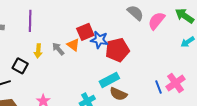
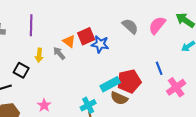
gray semicircle: (135, 13) -> (130, 26), moved
orange triangle: (73, 45) -> (69, 41), moved
red pentagon: (117, 50) -> (129, 81), moved
blue line: (158, 87) -> (159, 68), moved

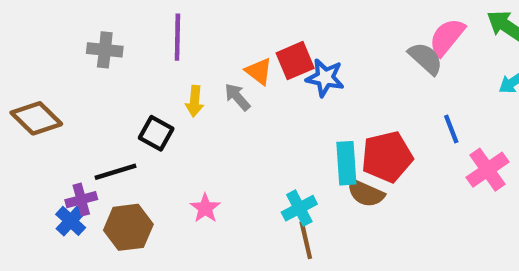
gray semicircle: (130, 26) -> (426, 58), moved
cyan rectangle: (110, 84) -> (346, 163), turned -66

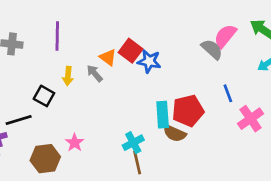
red square: (295, 61) -> (131, 51), turned -30
brown hexagon: (128, 227) -> (45, 159), moved

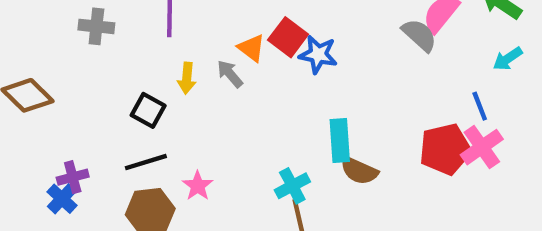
blue line: (228, 93) -> (480, 106), moved
red pentagon: (188, 111) -> (445, 149), moved
black line: (19, 120) -> (146, 162), moved

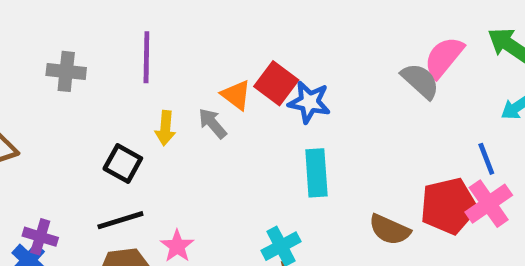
cyan rectangle: (340, 141) -> (316, 173), moved
brown semicircle: (359, 171) -> (390, 230), moved
purple cross: (73, 177) -> (40, 237), turned 32

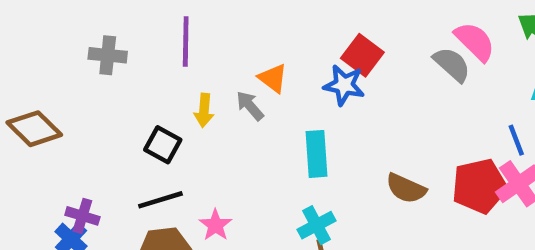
pink semicircle: (444, 57) -> (475, 41), turned 96
red square: (276, 83) -> (362, 55), moved
cyan rectangle: (316, 173) -> (316, 154), moved
brown semicircle: (390, 230) -> (406, 188), moved

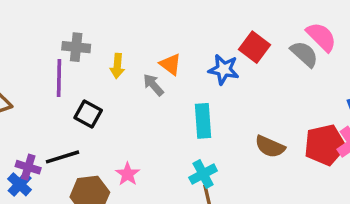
purple line: (186, 41) -> (59, 78), moved
gray cross: (108, 55) -> (76, 47), moved
red square: (362, 55) -> (255, 47), moved
yellow arrow: (204, 110) -> (117, 66), moved
black line: (160, 200) -> (62, 157), moved

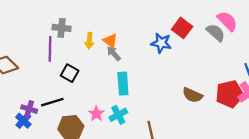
orange triangle: (170, 64) -> (110, 41), moved
cyan rectangle: (203, 121) -> (123, 84), moved
cyan cross: (203, 174) -> (118, 115), moved

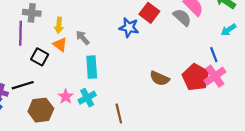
orange triangle: (110, 41) -> (60, 44), moved
red pentagon: (230, 94) -> (196, 77), turned -30

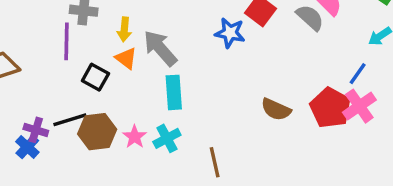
gray arrow: (83, 38) -> (160, 48), size x1.6
blue line: (214, 55) -> (358, 74), turned 56
brown hexagon: (41, 110) -> (97, 132), moved

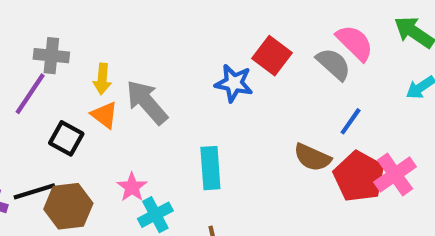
purple line: (66, 41) -> (30, 94), turned 33
blue line: (358, 74) -> (351, 121), moved
cyan rectangle: (174, 92) -> (210, 168), moved
brown semicircle: (276, 109) -> (312, 157), moved
pink star: (135, 137) -> (132, 187), moved

